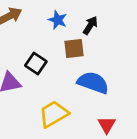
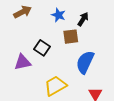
blue semicircle: (93, 83) -> (85, 62), turned -85

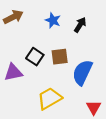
brown square: (71, 37) -> (60, 57), moved

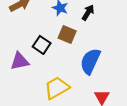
brown square: (60, 57) -> (67, 35), moved, turned 30

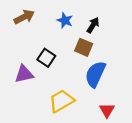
brown square: (67, 35) -> (84, 47), moved

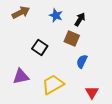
purple triangle: (24, 74) -> (21, 76), moved
blue semicircle: (95, 74) -> (82, 61), size x0.6

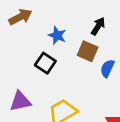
blue star: (56, 15) -> (57, 35), moved
blue semicircle: (82, 61) -> (107, 68), moved

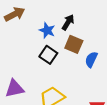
black arrow: (98, 26) -> (68, 22), moved
black square: (45, 63) -> (48, 55), moved

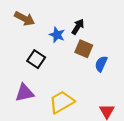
brown arrow: (15, 14) -> (25, 19), turned 54
black square: (48, 55) -> (36, 59), moved

